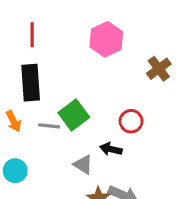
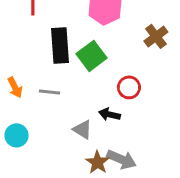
black rectangle: (31, 83) -> (60, 45), moved
green square: (74, 115) -> (91, 56), moved

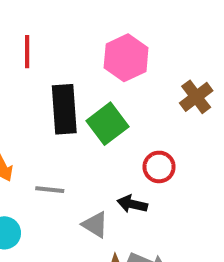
gray line: (49, 92) -> (50, 190), moved

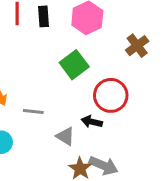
black rectangle: (64, 109) -> (43, 16), moved, size x0.6
red circle: (159, 167) -> (111, 95), size x1.5

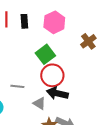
red circle: (111, 95) -> (52, 75), moved
black arrow: (92, 122) -> (57, 93), size x1.5

